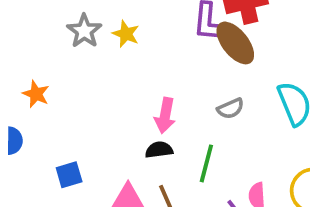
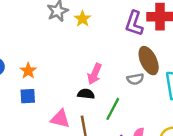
brown ellipse: (235, 43) -> (149, 61), moved
orange star: (36, 94) -> (28, 71), moved

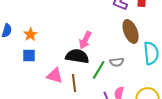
gray semicircle: (135, 79) -> (117, 62), moved
black semicircle: (86, 94) -> (77, 56), size x1.6

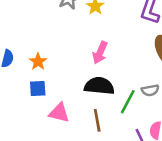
pink arrow: (85, 40) -> (100, 53), moved
pink triangle: (55, 76) -> (59, 113), moved

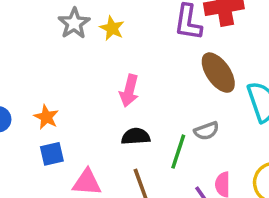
black semicircle: (99, 86) -> (136, 136), size x0.7

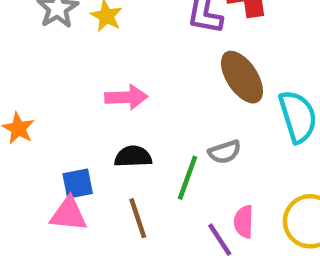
pink arrow: (129, 91) -> (126, 97), turned -108
blue square: (52, 154) -> (78, 184), moved

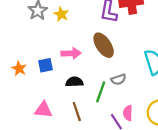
brown ellipse: (242, 77) -> (104, 45), moved
blue square: (78, 184) -> (45, 65), moved

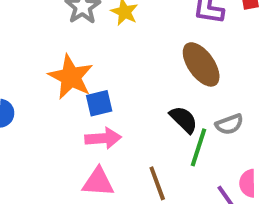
pink arrow: (71, 53) -> (103, 138), moved
orange star: (19, 69) -> (71, 77), moved, size x1.6
black semicircle: (74, 82) -> (184, 120), moved, turned 49

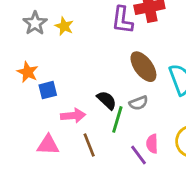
brown ellipse: (201, 64) -> (143, 67), moved
orange star: (71, 77) -> (28, 72), size x0.7
pink arrow: (103, 138) -> (73, 116), moved

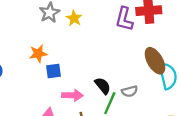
brown ellipse: (143, 67) -> (155, 61), moved
orange star: (28, 72) -> (38, 54), turned 30

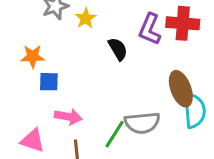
black semicircle: (103, 86) -> (118, 49), moved
gray semicircle: (130, 91) -> (142, 123), size x1.6

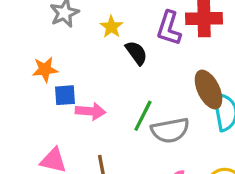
yellow star: (86, 18) -> (111, 27), moved
pink arrow: (68, 117) -> (91, 111), moved
green line: (115, 134) -> (143, 116), moved

